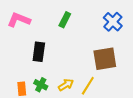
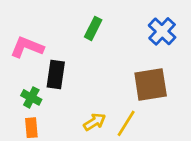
pink L-shape: (19, 20) -> (27, 47), moved
green cross: (41, 85) -> (31, 97), moved

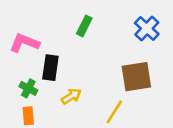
yellow arrow: (95, 122) -> (71, 96), moved

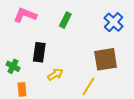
pink L-shape: (24, 43) -> (25, 15), moved
green cross: (28, 88) -> (13, 66), moved

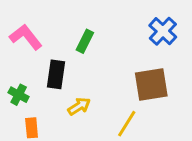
pink L-shape: (25, 15) -> (26, 37), moved, turned 30
green rectangle: (65, 20) -> (85, 41), moved

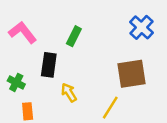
yellow arrow: (79, 106) -> (69, 93), turned -90

